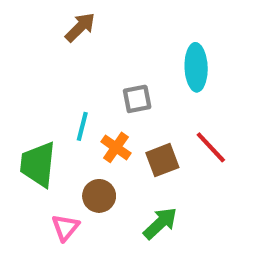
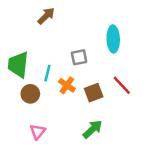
green trapezoid: (38, 164) -> (18, 65), moved
brown circle: (99, 196) -> (30, 94), moved

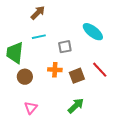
cyan ellipse: (113, 39) -> (93, 32), turned -50
cyan line: (47, 73) -> (39, 37), moved, turned 64
orange cross: (67, 85) -> (55, 70), turned -32

